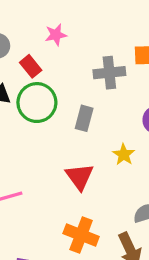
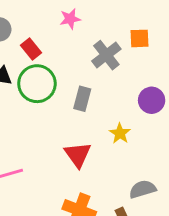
pink star: (56, 35) -> (70, 19), moved
gray cross: (109, 73) -> (106, 55), turned -32

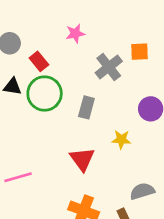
yellow star: (120, 133) -> (121, 140), turned -30

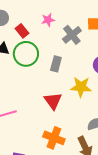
pink star: (75, 33) -> (48, 20), moved
yellow star: (121, 140) -> (81, 87), size x1.5

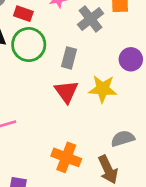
red rectangle: (22, 31) -> (23, 14), turned -32
red triangle: (53, 101) -> (66, 92), moved

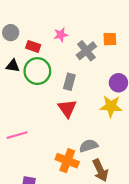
yellow star: (103, 89) -> (111, 106), moved
gray semicircle: (123, 139) -> (89, 146), moved

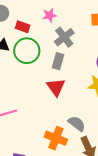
gray cross: (86, 51) -> (64, 37), moved
gray semicircle: (89, 146) -> (77, 124), turned 54

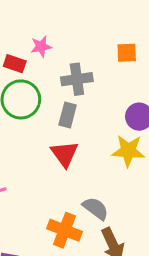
pink star: (50, 15) -> (41, 47), moved
gray cross: (64, 37) -> (77, 79), turned 30

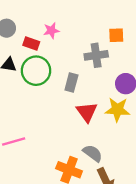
gray cross: (77, 79) -> (96, 55), moved
red triangle: (64, 154) -> (87, 112), moved

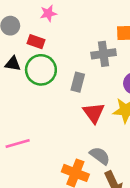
pink star: (51, 31) -> (48, 13), moved

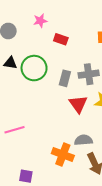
red rectangle: (36, 42) -> (61, 39), moved
gray cross: (104, 54) -> (89, 74), moved
gray semicircle: (100, 156) -> (83, 140), turned -42

